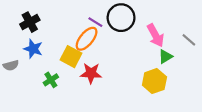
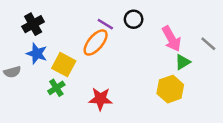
black circle: (121, 18) -> (134, 19), size x0.6
yellow square: (71, 57) -> (64, 65), moved
red star: (91, 73) -> (100, 99), moved

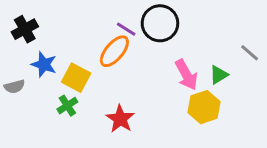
black circle: (134, 19) -> (160, 23), size x1.6
black cross: (33, 24) -> (25, 29), moved
pink arrow: (172, 39) -> (186, 75), moved
red star: (100, 99) -> (120, 119), turned 30

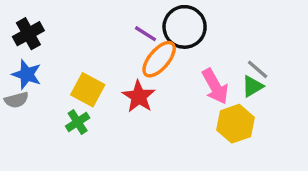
orange ellipse: (114, 51) -> (159, 59), moved
gray line: (250, 53) -> (258, 69), moved
blue star: (44, 64) -> (27, 74), moved
red star: (120, 119) -> (139, 97), moved

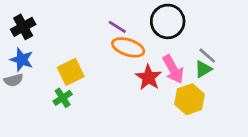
black circle: (185, 27) -> (168, 21), moved
orange ellipse: (159, 59) -> (128, 47), turned 68
yellow square: (88, 90) -> (71, 72), turned 36
red star: (139, 97) -> (149, 77), moved

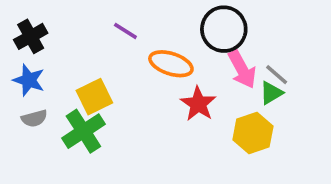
purple line: (117, 27) -> (125, 31), moved
pink arrow: (173, 69) -> (242, 69), moved
gray semicircle: (13, 80) -> (34, 118), moved
green cross: (63, 98) -> (83, 131), size x1.6

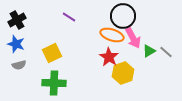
orange ellipse: (171, 64) -> (112, 35), moved
gray line: (277, 75) -> (166, 52), moved
green cross: (83, 131) -> (54, 83), moved, turned 35
yellow hexagon: (253, 133) -> (123, 73), moved

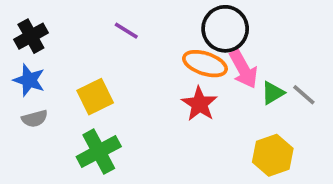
yellow hexagon: (123, 73) -> (273, 155), moved
green cross: (54, 83) -> (99, 152), turned -30

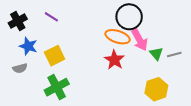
purple line: (126, 31) -> (51, 17), moved
blue star: (29, 80) -> (28, 46), moved
green triangle: (273, 93) -> (156, 54), turned -40
gray line: (304, 95) -> (174, 55), turned -56

